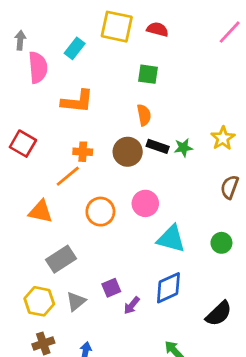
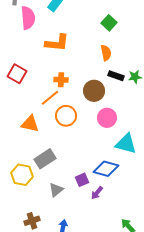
green square: (148, 74) -> (109, 23), turned 35
brown circle: (128, 152) -> (94, 91), moved
orange circle: (100, 212) -> (66, 116), moved
blue diamond: (168, 288) -> (106, 169), moved, turned 40
yellow hexagon: (39, 301) -> (22, 175), moved

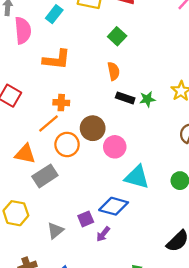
brown circle: (94, 91) -> (93, 128), moved
gray rectangle: (45, 159) -> (45, 176), moved

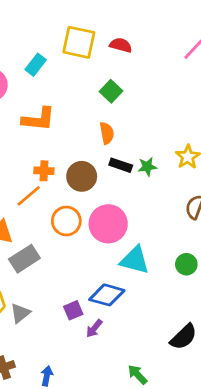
brown circle: (93, 128) -> (82, 176), moved
orange circle: (67, 144) -> (66, 221), moved
pink circle: (115, 147) -> (108, 224), size x1.4
gray triangle: (55, 231) -> (20, 313), moved

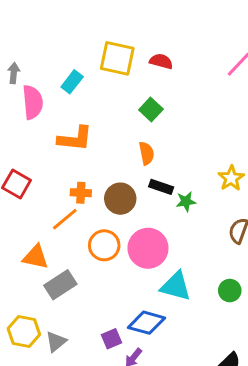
green star: (147, 167) -> (186, 201), moved

